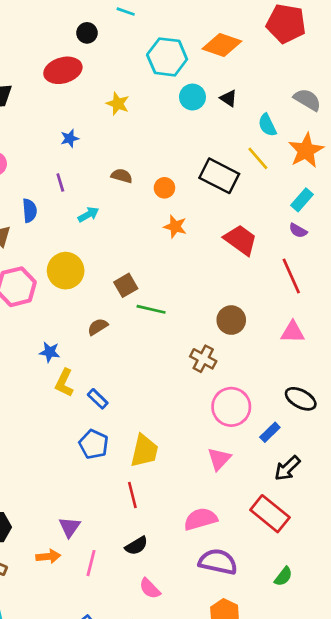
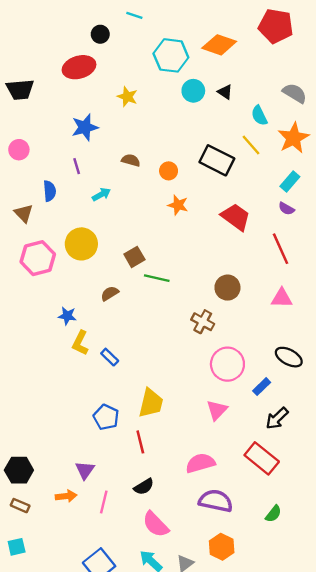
blue star: (70, 138) -> (85, 127), size x1.6
blue pentagon: (94, 444) -> (106, 417), moved
pink semicircle: (150, 588) -> (156, 524), size x1.4

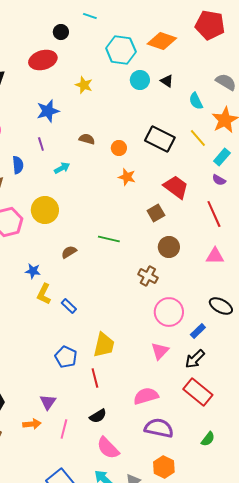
yellow line: (251, 145) -> (198, 138), moved
brown square: (134, 257) -> (156, 213), moved
black arrow: (277, 418) -> (195, 359), moved

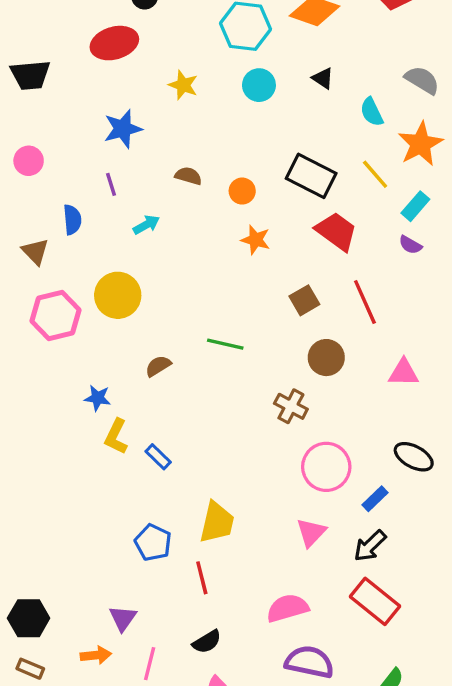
cyan circle: (140, 80) -> (259, 85), moved
red trapezoid: (176, 187) -> (336, 231), moved
red line: (214, 214) -> (365, 302), moved

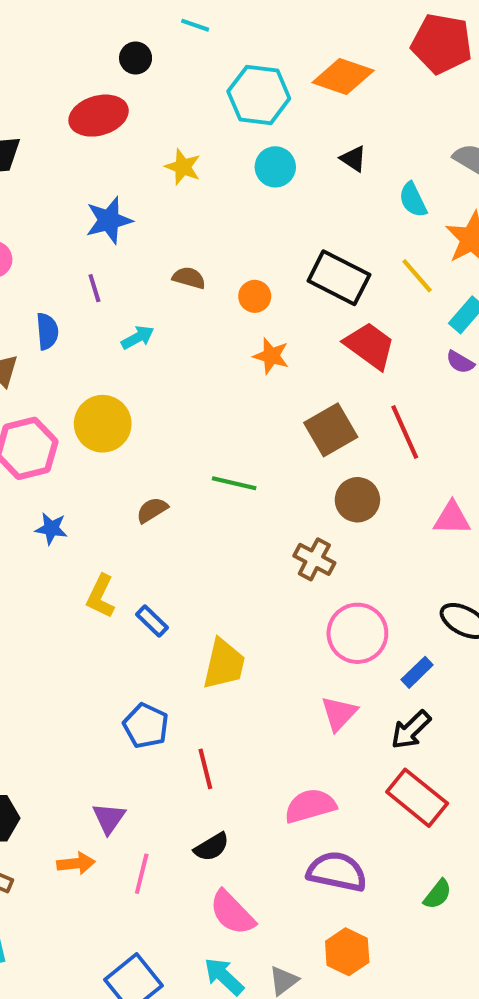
brown square: (304, 300) -> (331, 430), size x1.4
blue star: (98, 398) -> (51, 529), moved
yellow trapezoid: (217, 522) -> (224, 664), moved

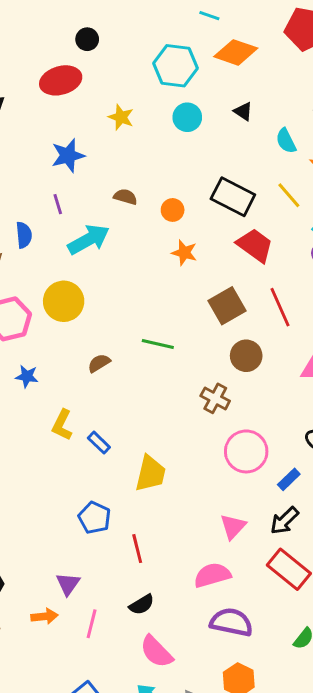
cyan line: (195, 25) -> (209, 16), moved
cyan arrow: (138, 337) -> (89, 239), size x1.8
pink triangle: (339, 713) -> (233, 527), moved

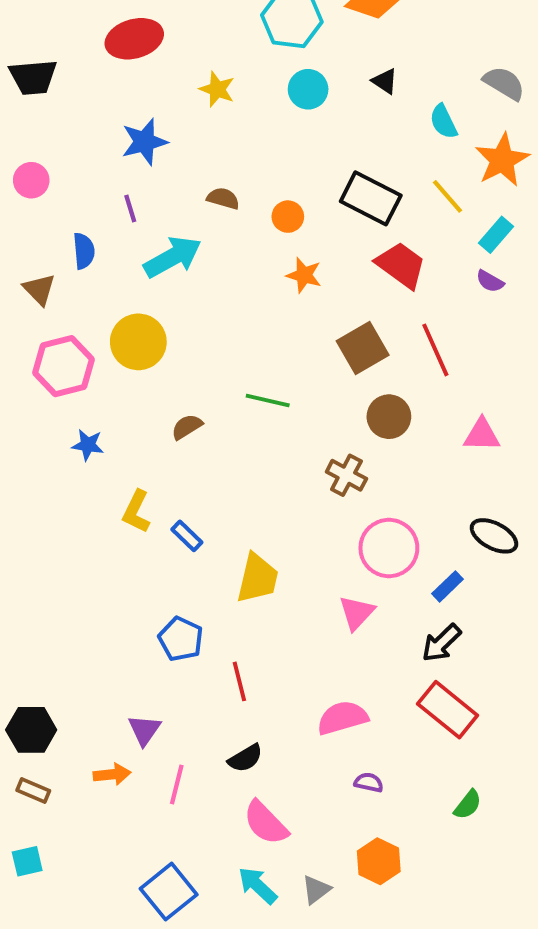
pink triangle: (233, 527) -> (357, 613), moved
purple semicircle: (231, 622) -> (369, 782), size x0.5

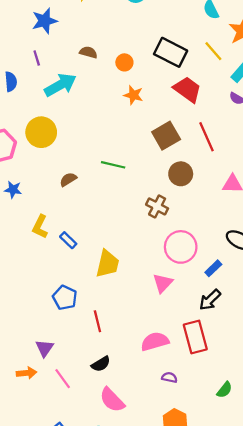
red rectangle: (448, 710) -> (195, 337), moved, turned 36
pink line: (177, 784) -> (63, 379), turned -50

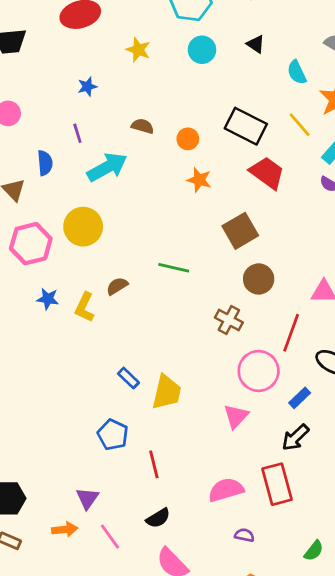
blue star: (45, 21) -> (87, 87), size x0.6
red line: (207, 137) -> (291, 333), moved, turned 44
yellow L-shape: (40, 227) -> (85, 307), moved
blue rectangle: (68, 240) -> (128, 378), moved

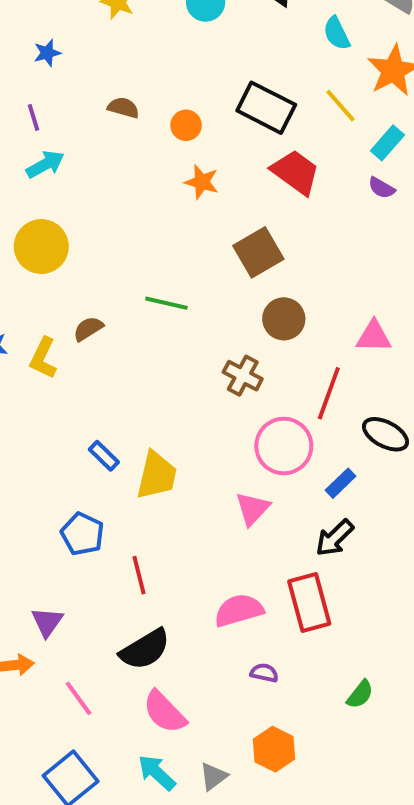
cyan arrow: (107, 167) -> (45, 164), moved, size x0.7
black semicircle: (158, 518) -> (145, 649), size x1.5
pink line: (110, 537) -> (78, 698), moved

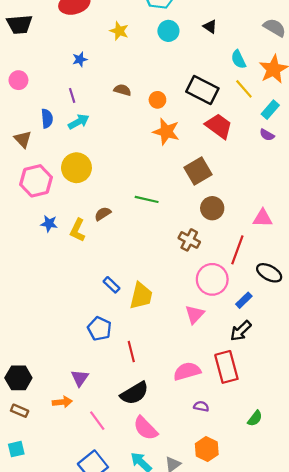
cyan semicircle: (337, 33) -> (238, 59), moved
orange star: (202, 182) -> (166, 132), size x1.4

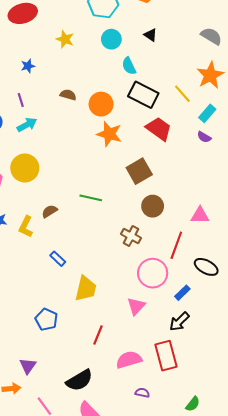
cyan semicircle: (238, 59) -> (129, 66), moved
orange circle: (157, 100) -> (101, 104), size x1.5
blue rectangle: (112, 285) -> (58, 259), moved
red line: (131, 352) -> (98, 335), moved, turned 36

